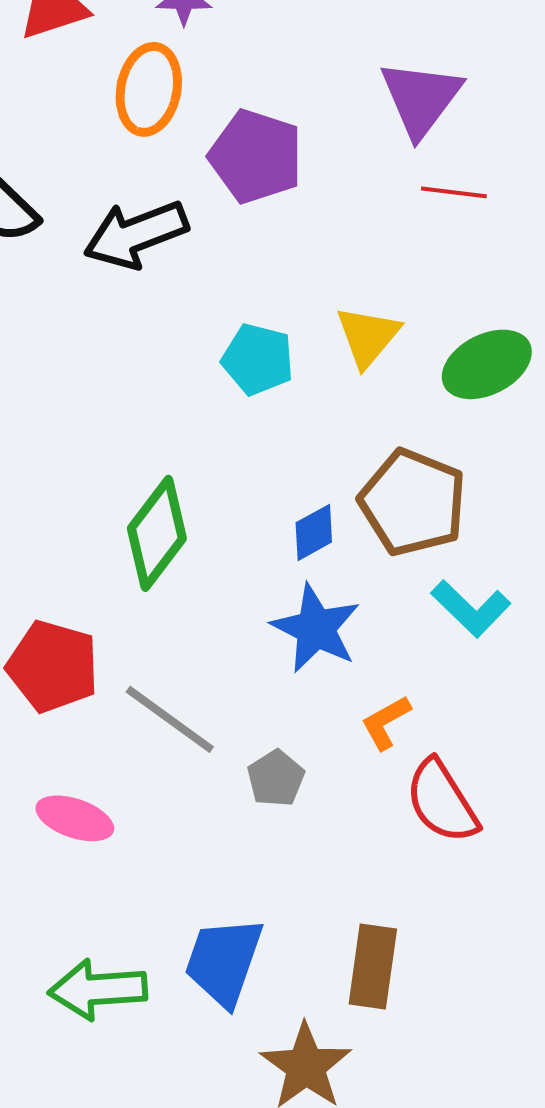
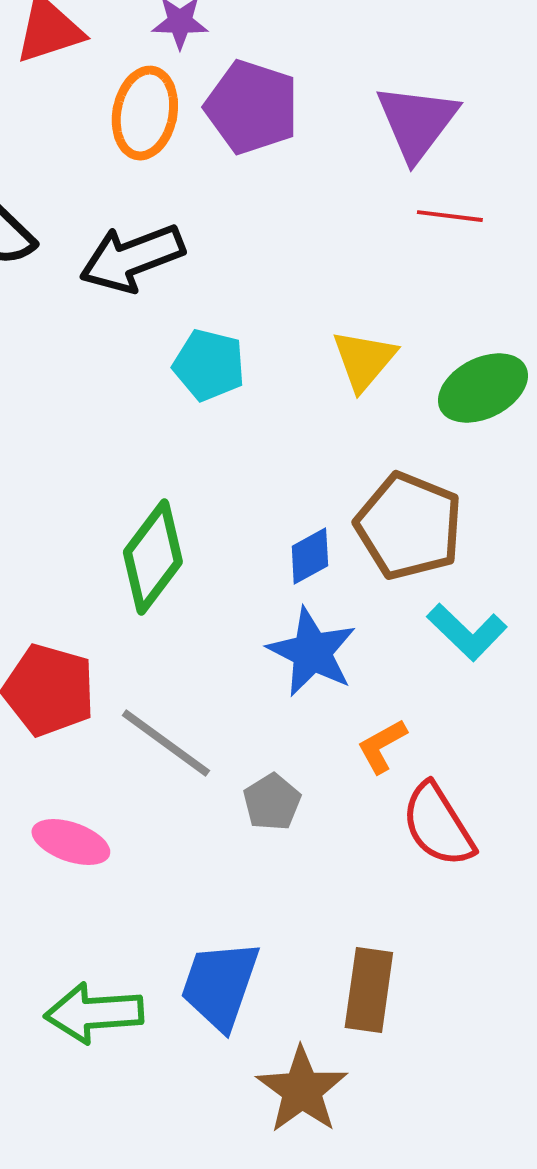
purple pentagon: (256, 156) -> (252, 107), moved
cyan pentagon: (258, 359) -> (209, 365), moved

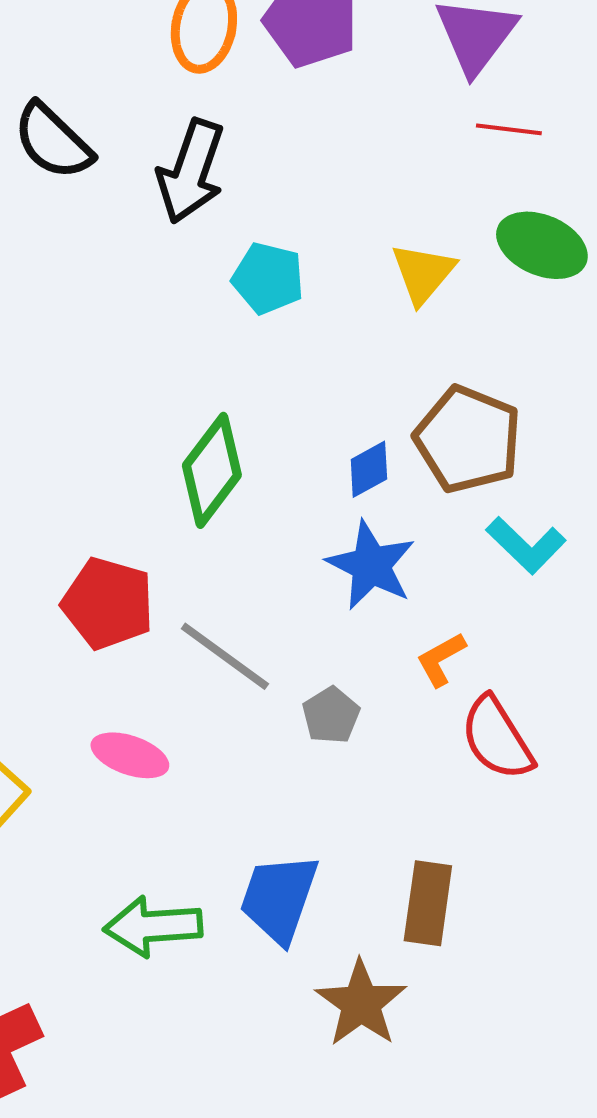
black arrow: (132, 258) -> (191, 171), turned -50
green ellipse: (483, 388) -> (542, 245), moved, turned 50

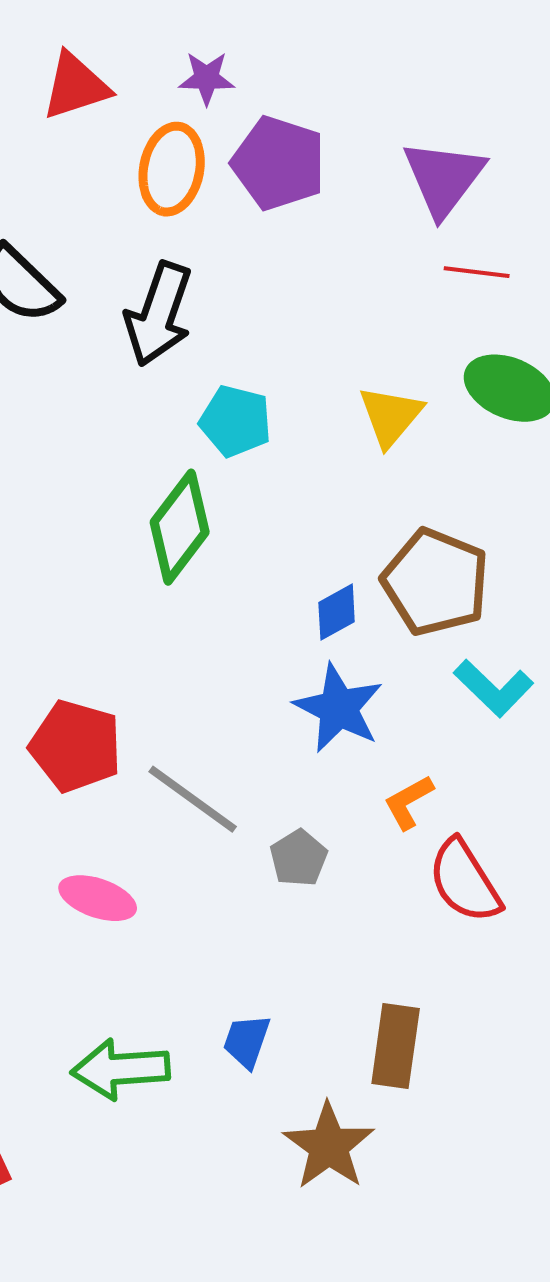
green diamond: (212, 470) -> (180, 527), moved
blue trapezoid: (279, 898) -> (247, 1041), size x0.6

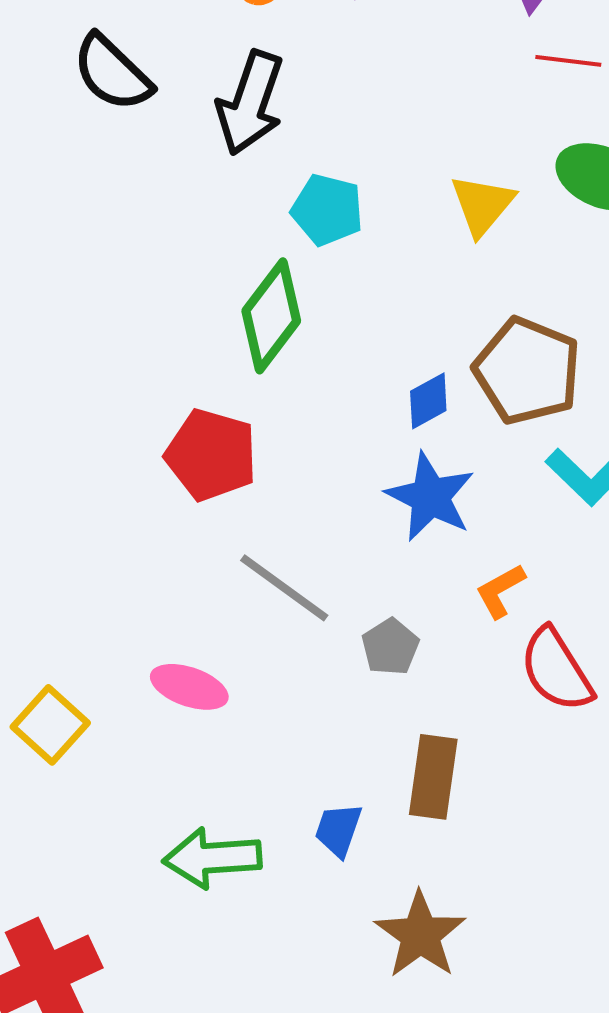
red pentagon: (76, 746) -> (211, 455), moved
brown rectangle: (396, 1046) -> (433, 777), moved

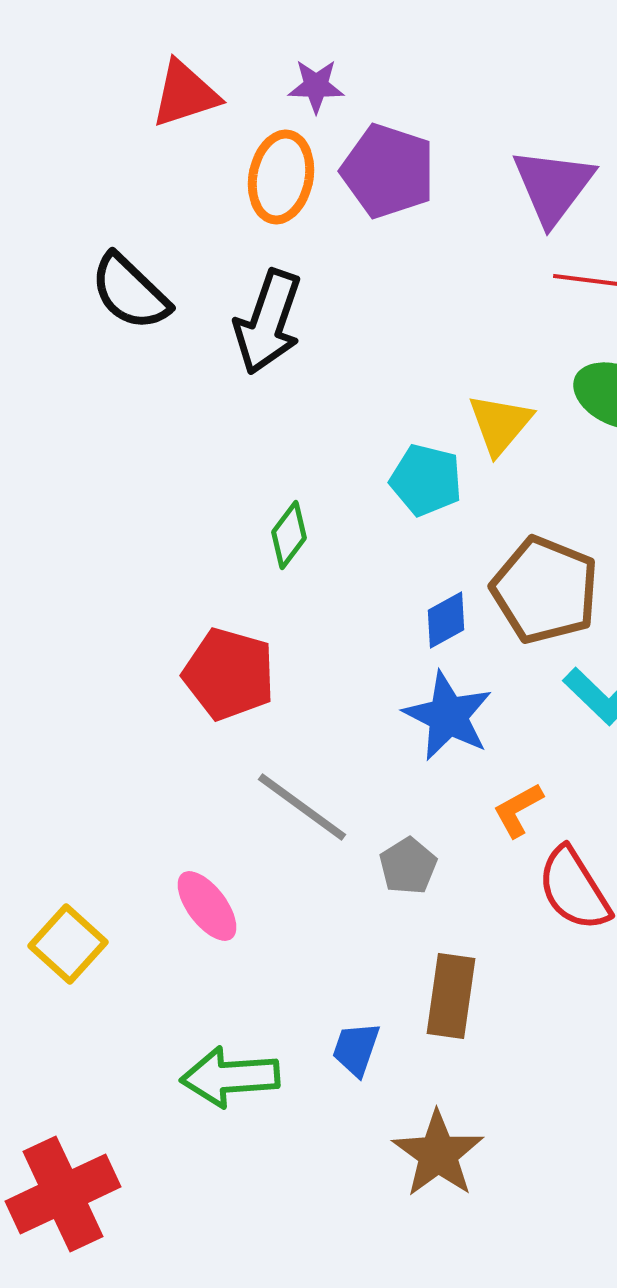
cyan pentagon: (327, 210) -> (426, 480), moved
green diamond: (271, 316) -> (289, 535), size x0.6
pink ellipse: (189, 687) -> (207, 906), turned 34

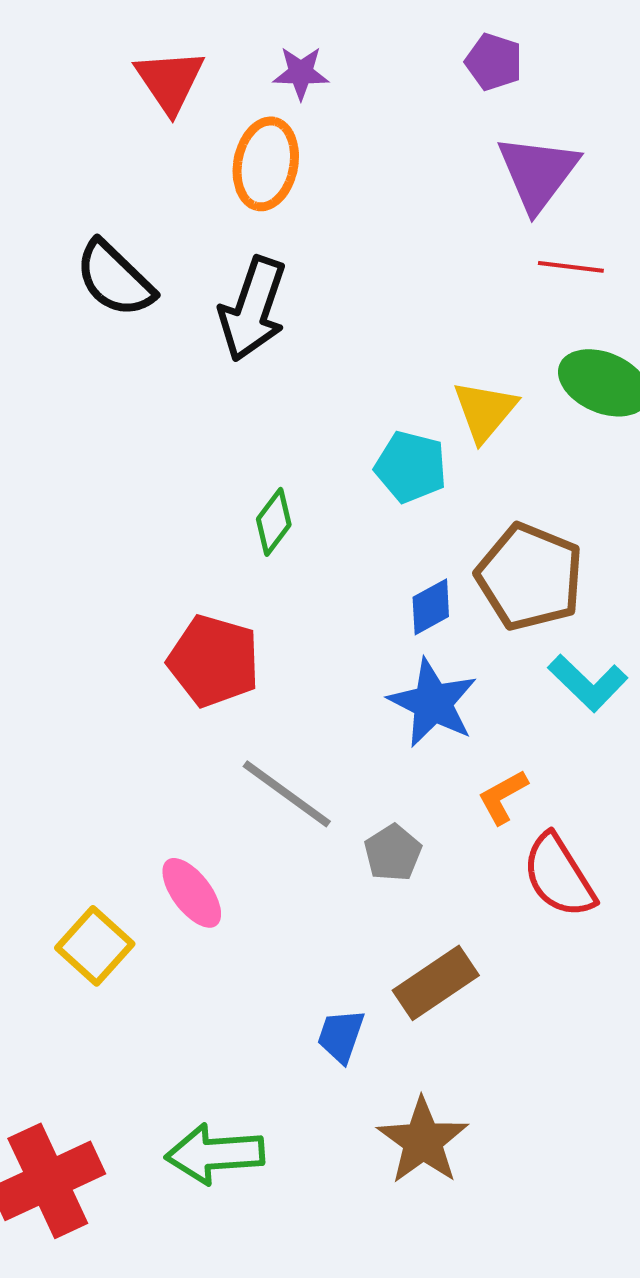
red triangle: (185, 94) -> (170, 81), turned -46
purple pentagon: (388, 171) -> (494, 62), moved, size x0.6
yellow square: (68, 944) -> (95, 946), moved
brown rectangle: (451, 996) -> (436, 983), turned 48
green arrow: (230, 1077) -> (215, 1154), moved

